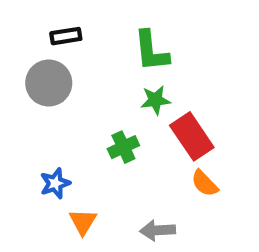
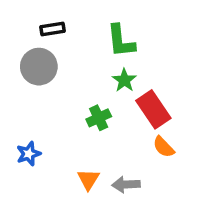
green star: (155, 100) -> (124, 80), turned -30
blue star: (55, 183) -> (29, 154), moved
orange triangle: (83, 222) -> (88, 179), moved

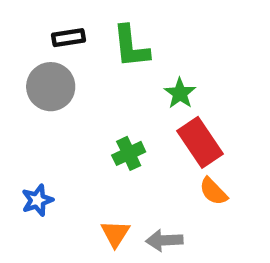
green L-shape: (121, 41) -> (131, 47), moved
green star: (124, 80) -> (180, 93), moved

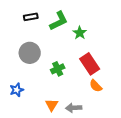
green L-shape: (131, 47) -> (59, 21), turned -110
gray circle: (51, 87) -> (30, 53), moved
green star: (180, 93) -> (80, 33), moved

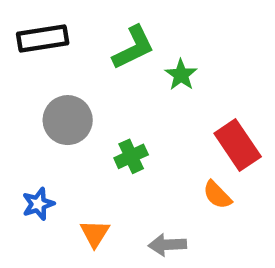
black rectangle: (31, 17) -> (43, 38), moved, size x1.5
red rectangle: (90, 64) -> (238, 145), moved
orange triangle: (52, 105) -> (95, 233), moved

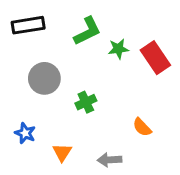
green star: (181, 75) -> (118, 49), turned 30
red rectangle: (238, 145) -> (155, 58), moved
blue star: (38, 204) -> (25, 133), turned -30

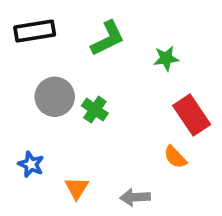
green star: (118, 49) -> (166, 58), moved
red rectangle: (155, 58) -> (192, 115), moved
green cross: (86, 102) -> (95, 110), moved, turned -30

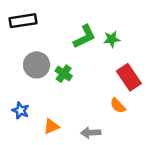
green L-shape: (108, 38) -> (85, 37), moved
orange triangle: (77, 188) -> (51, 126), turned 35

